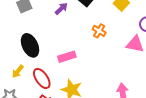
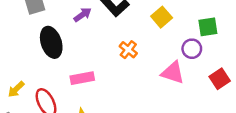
black ellipse: (30, 45) -> (51, 42), moved

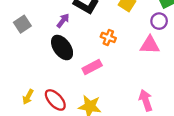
black ellipse: (51, 42) -> (62, 48), moved
pink rectangle: (82, 78) -> (92, 67), moved

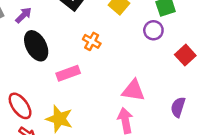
purple arrow: (63, 21) -> (23, 15), moved
pink triangle: (150, 45) -> (133, 90), moved

